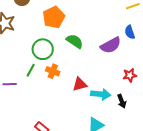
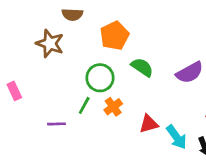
orange cross: (53, 71) -> (113, 107), turned 32
cyan arrow: (101, 94) -> (176, 137), turned 48

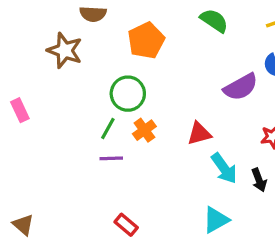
green semicircle: (142, 67) -> (214, 21), moved
purple line: (56, 124) -> (111, 158), moved
red triangle: (149, 124) -> (199, 133), moved

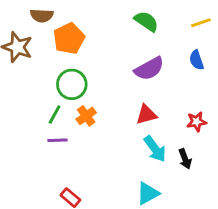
orange pentagon: (146, 40) -> (69, 39), moved
purple semicircle: (241, 87) -> (149, 69), moved
red triangle: (199, 133) -> (146, 114), moved

